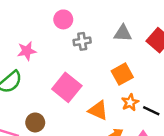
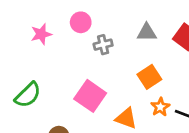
pink star: (27, 51) -> (41, 34), moved

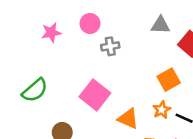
gray triangle: (147, 32) -> (160, 25), moved
orange square: (149, 77) -> (169, 80), moved

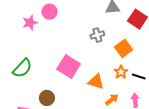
pink circle: (90, 23) -> (49, 12), moved
gray cross: (110, 46) -> (97, 35), moved

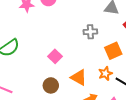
pink square: (69, 67) -> (55, 56), size x0.6
brown circle: (47, 98) -> (51, 85), moved

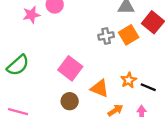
orange square: (113, 51) -> (129, 35), moved
pink square: (55, 56) -> (70, 68), size x1.5

